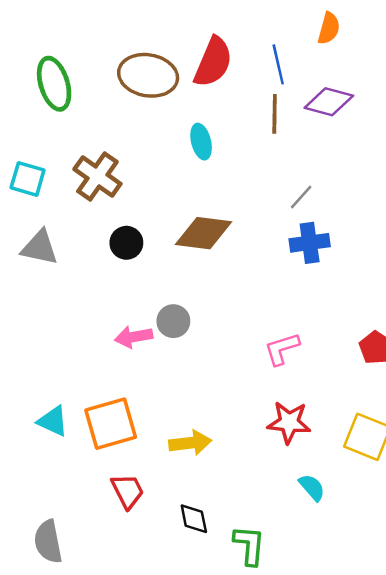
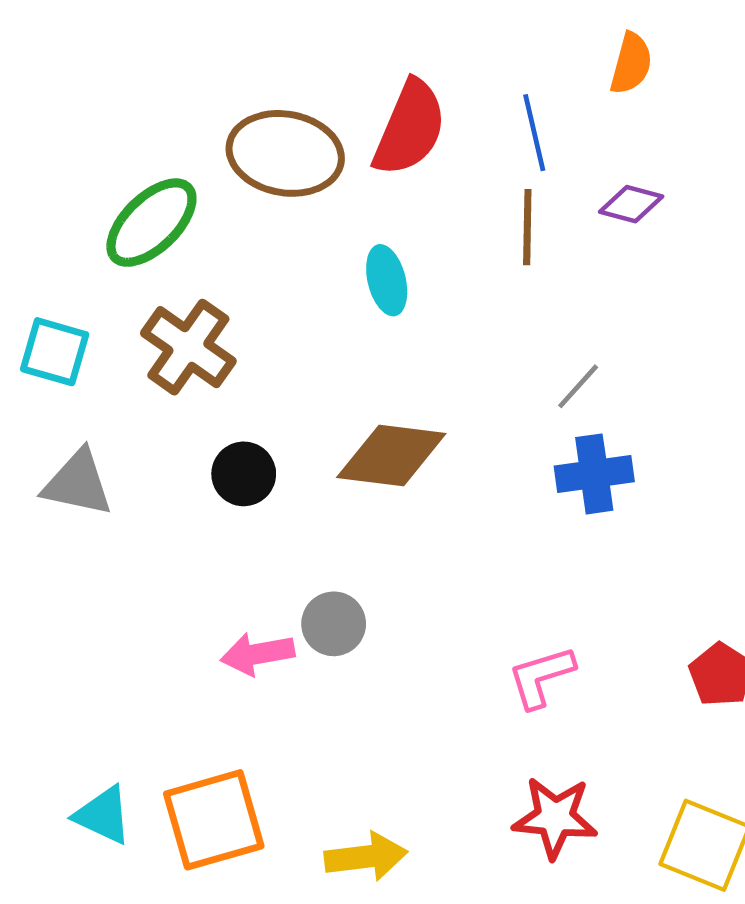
green ellipse: (54, 84) -> (151, 223), moved, turned 63
purple diamond: (329, 102) -> (631, 204), size x0.7

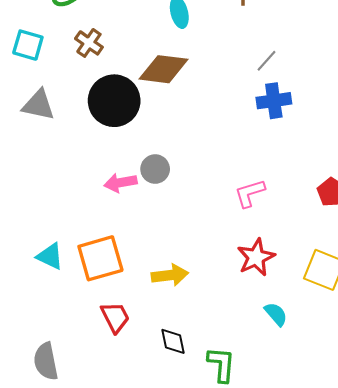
brown cross: (188, 347) -> (89, 43), size x0.7
brown diamond: (391, 455) -> (164, 69), moved
black circle: (244, 474) -> (114, 101), size x1.8
red star: (555, 818) -> (256, 257), turned -30

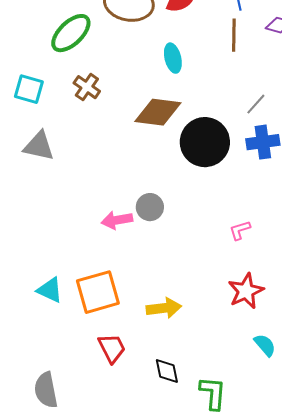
black circle: (114, 101) -> (205, 142), moved
pink L-shape: (250, 193) -> (240, 230), size x0.7

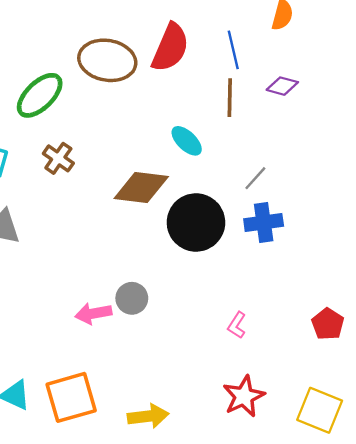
cyan ellipse: (173, 58) -> (187, 141), moved, turned -32
pink L-shape: (240, 230) -> (237, 325), turned -40

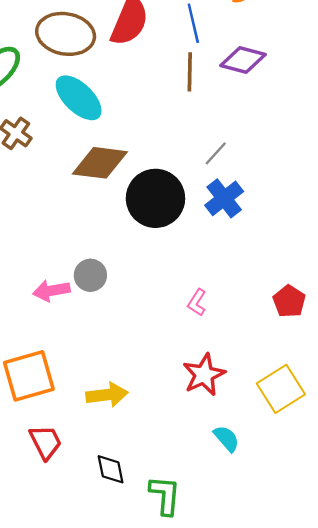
purple diamond: (282, 86) -> (243, 60), size x1.4
cyan ellipse: (187, 141) -> (79, 98), moved, size x1.5
blue cross: (264, 222) -> (224, 198), turned -30
yellow square: (320, 410) -> (281, 389), turned 36

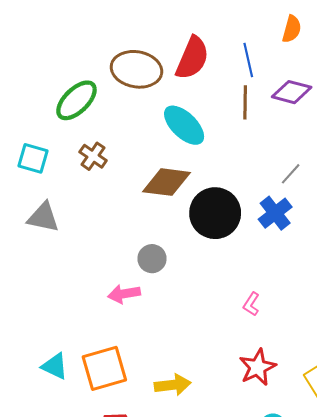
cyan ellipse: (79, 98) -> (184, 125), moved
gray line: (216, 153) -> (291, 174), moved
gray circle: (90, 275) -> (152, 259), moved

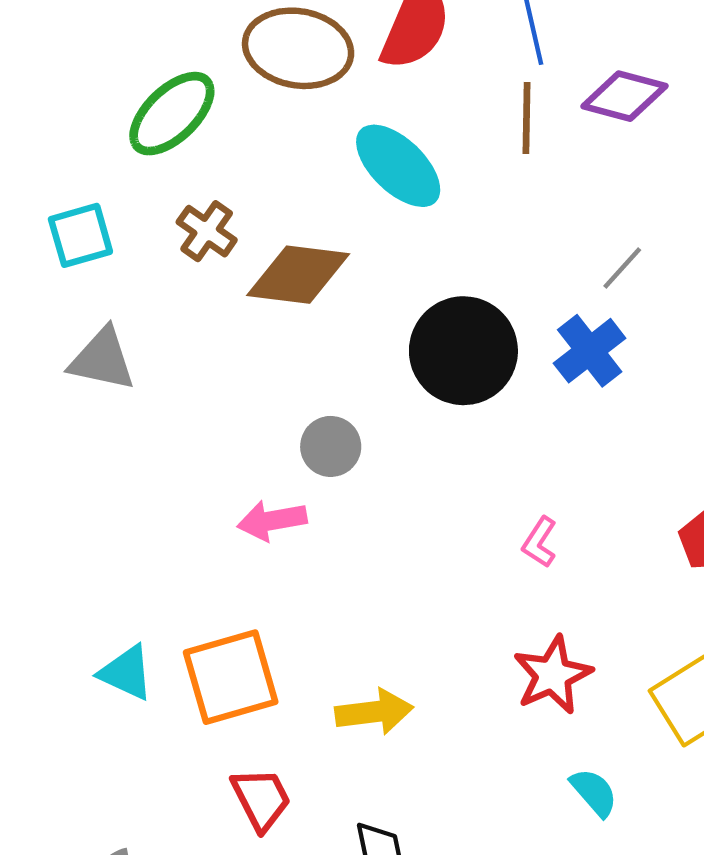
cyan square: (33, 158) -> (80, 235), turned -32
brown diamond: (166, 182) -> (298, 275), moved

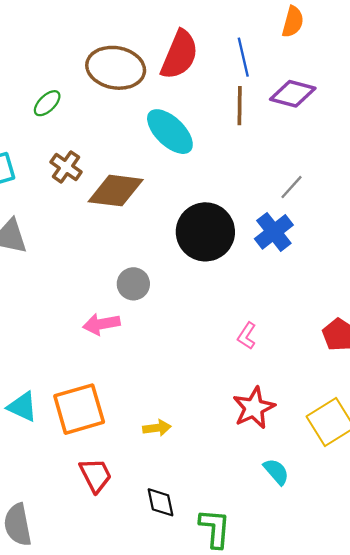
green ellipse: (172, 114) -> (47, 103), size x0.6
yellow arrow: (374, 712) -> (157, 428), size x0.7

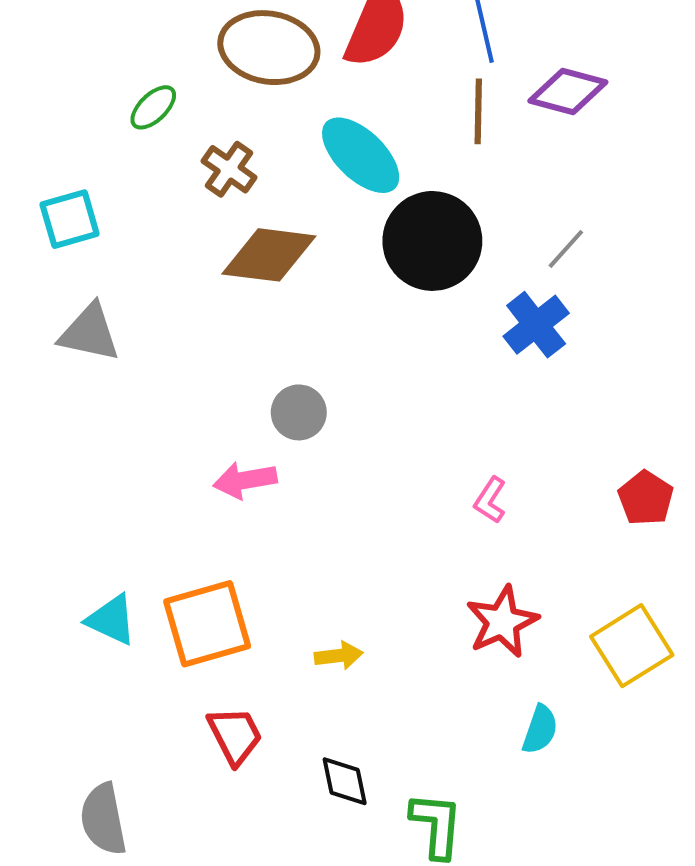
brown cross: (66, 167) -> (229, 169), moved
black circle: (205, 232) -> (432, 241), moved
cyan semicircle: (276, 472) -> (540, 729), turned 60

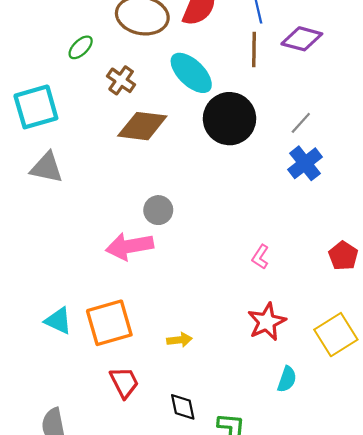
cyan square: (70, 219) -> (36, 107), size x1.4
blue cross: (536, 325) -> (305, 163), moved
pink arrow: (245, 480) -> (130, 246), size x1.4

